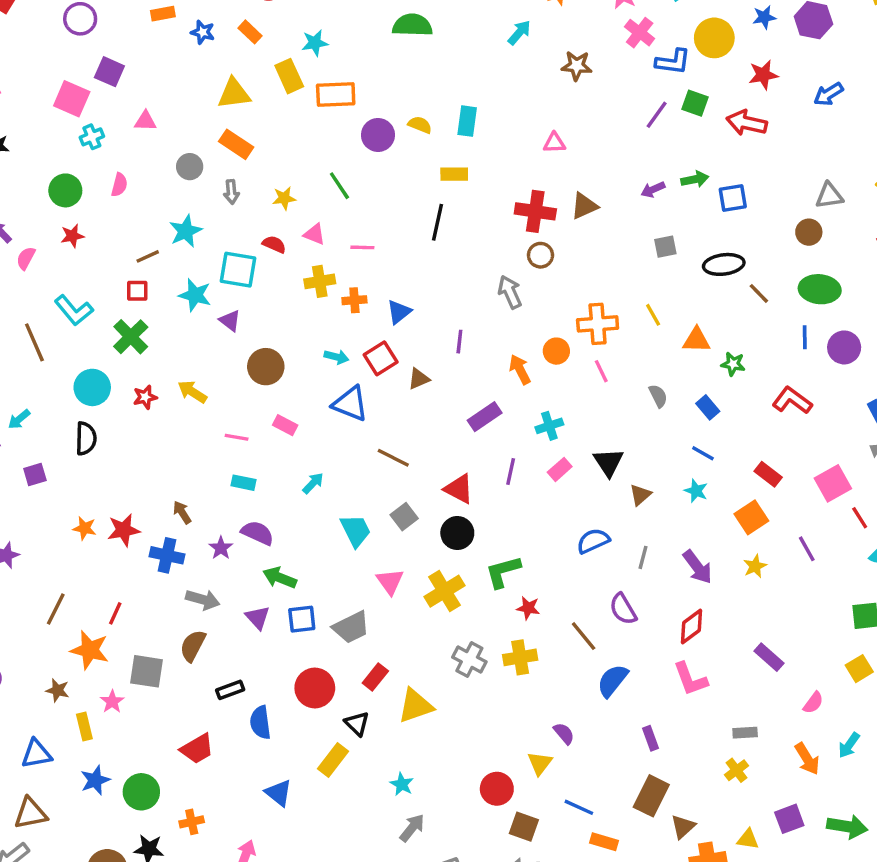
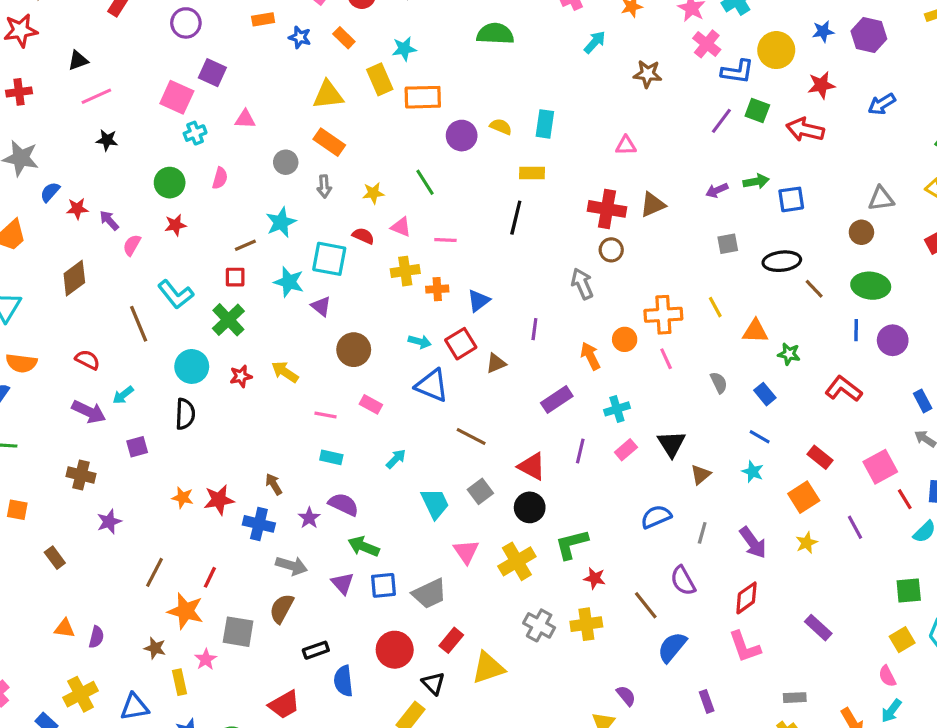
pink semicircle: (813, 703) -> (887, 676), moved, turned 115

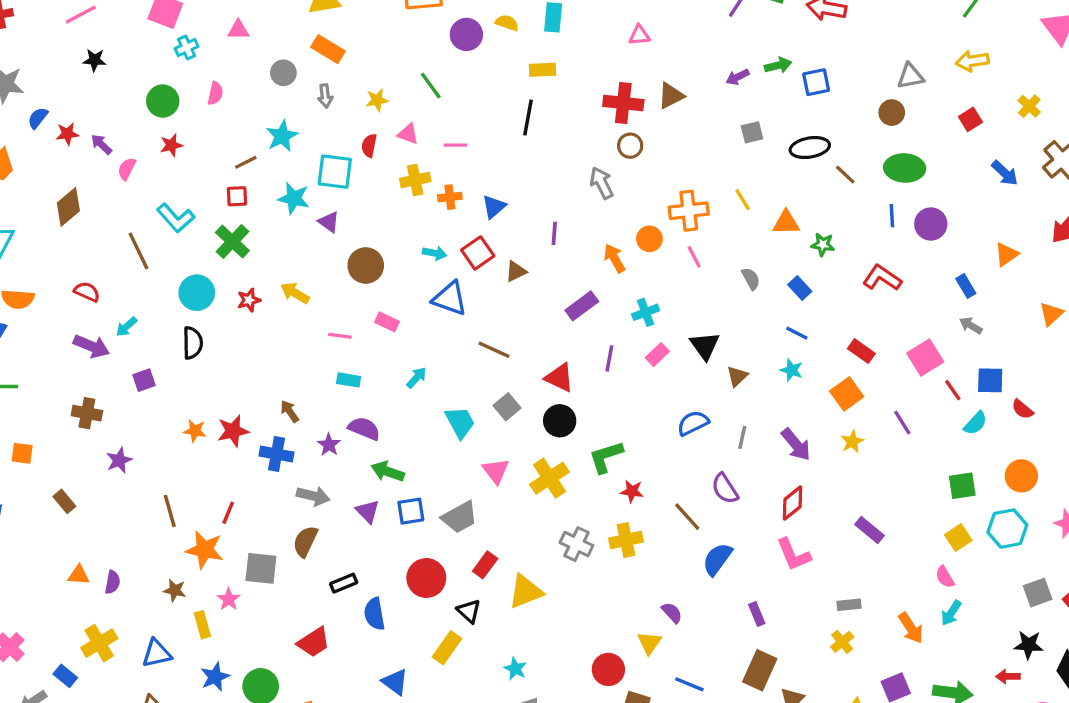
red semicircle: (363, 236) -> (369, 146), turned -100
brown line: (155, 572) -> (170, 511), turned -40

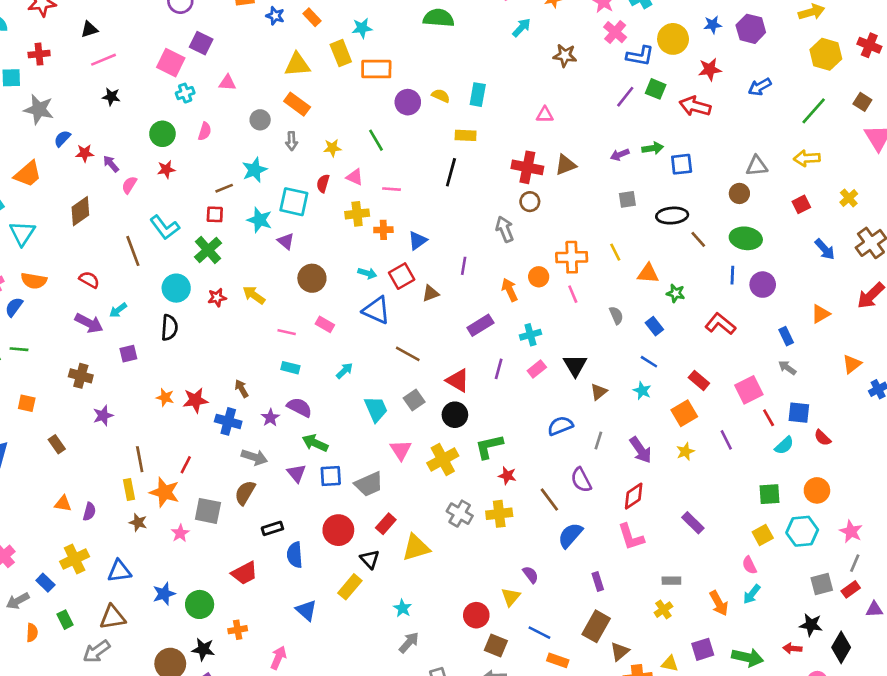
yellow rectangle: (202, 625) -> (129, 489), moved

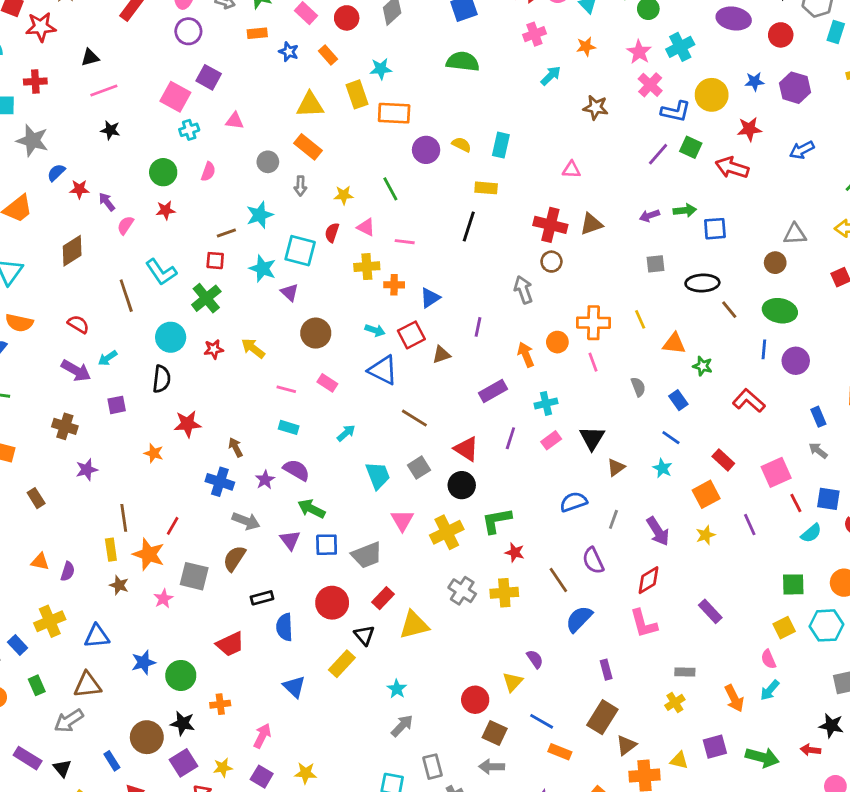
red star: (195, 400) -> (187, 424), moved

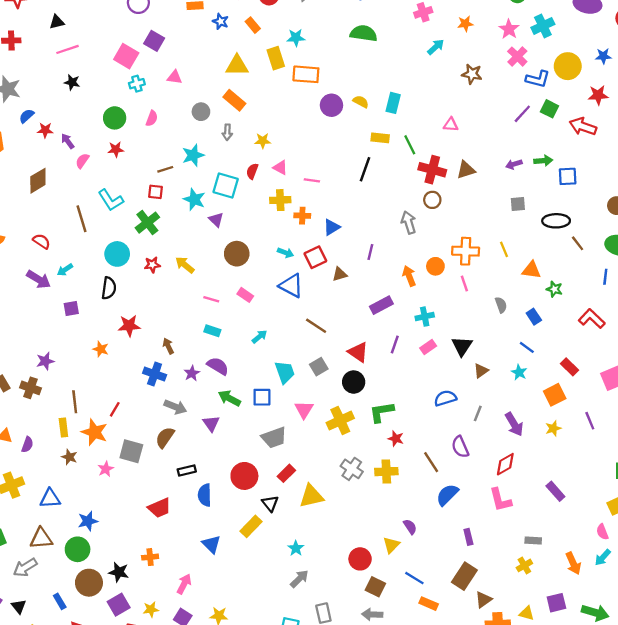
green line: (390, 189) -> (410, 145), moved
brown cross: (65, 426) -> (30, 388), moved
blue square: (327, 545) -> (262, 397), moved
green circle: (181, 675) -> (78, 549), moved

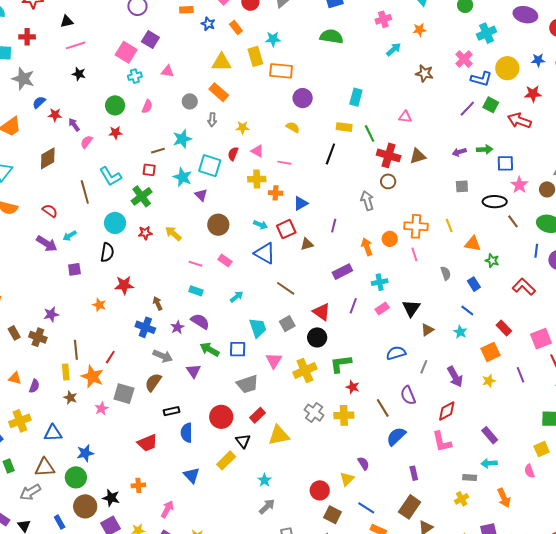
pink star: (509, 29) -> (519, 185), moved
yellow semicircle: (361, 102) -> (293, 127), moved
cyan arrow: (603, 557) -> (489, 463), moved, turned 42

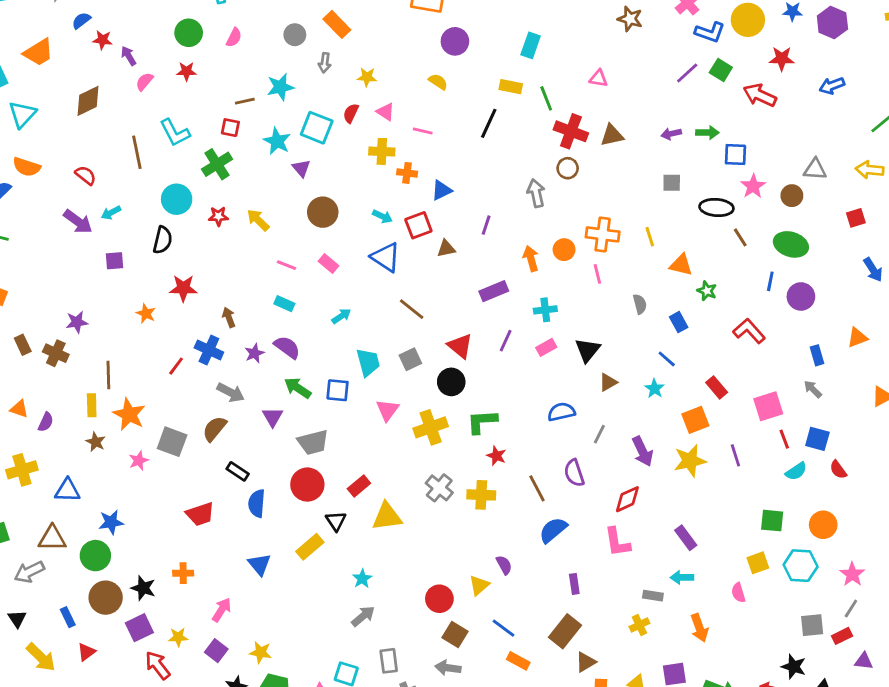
red line: (110, 357) -> (176, 366), moved
yellow star: (489, 381) -> (690, 461), size x1.6
gray trapezoid: (247, 384) -> (313, 442), moved
black rectangle: (172, 411) -> (238, 471), turned 42

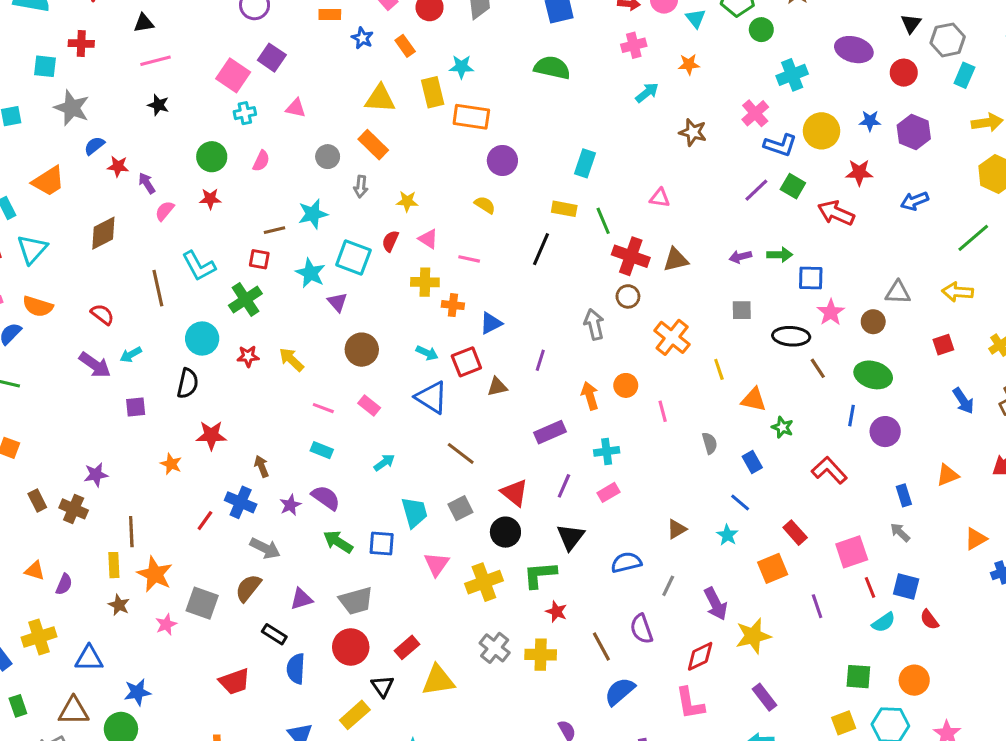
orange cross: (603, 234) -> (672, 337), moved, turned 32
black triangle: (588, 350) -> (571, 537), moved
purple triangle: (273, 417) -> (301, 599), moved, turned 45
yellow star: (690, 461) -> (753, 636), moved

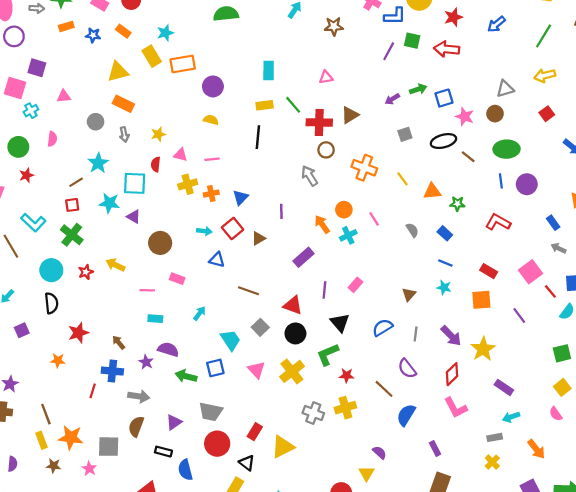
blue triangle: (431, 397) -> (217, 260), size x0.7
cyan cross: (607, 451) -> (348, 235), moved
orange square: (773, 568) -> (481, 300), turned 36
gray trapezoid: (356, 601) -> (211, 412), turned 45

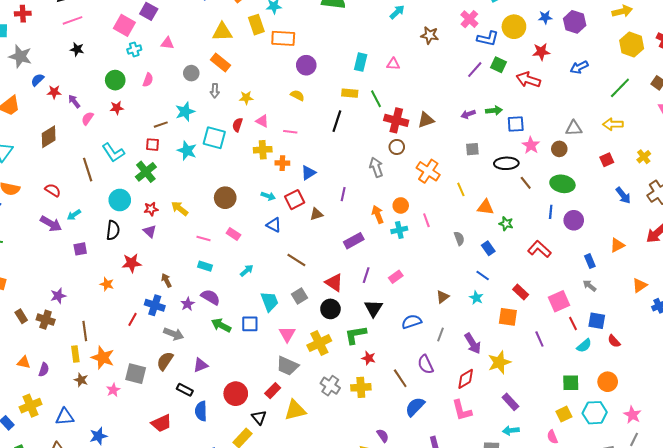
pink triangle: (326, 77) -> (393, 64), moved
purple triangle: (134, 217) -> (150, 231), moved
gray trapezoid: (211, 412) -> (287, 366), moved

